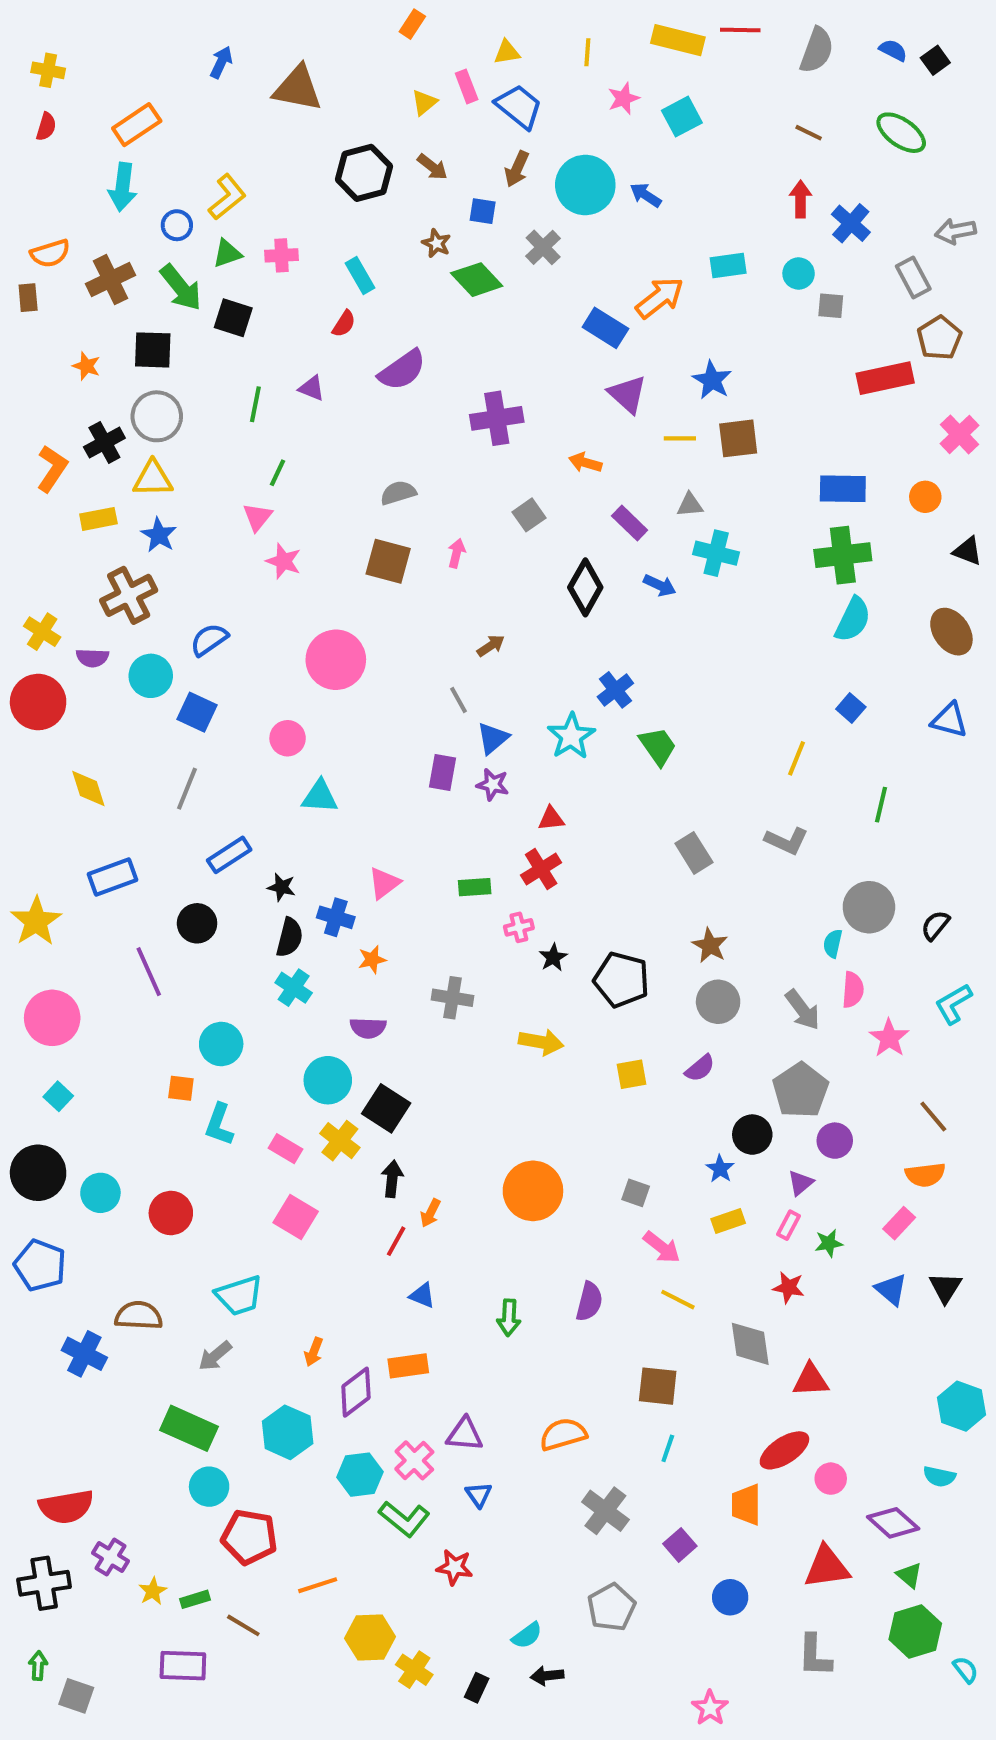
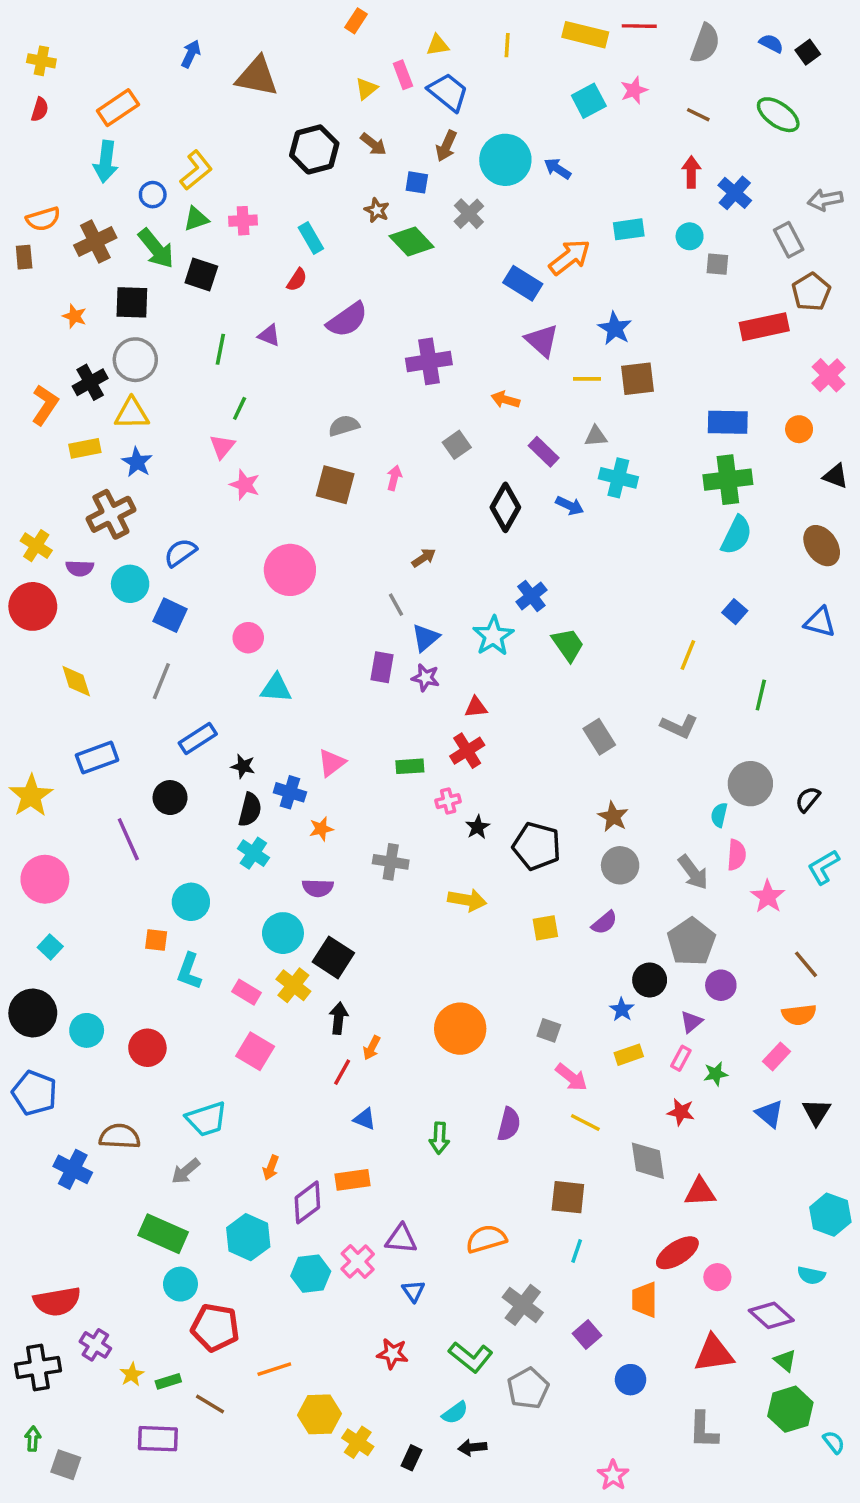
pink star: (624, 98) -> (634, 90), moved
green L-shape: (404, 1519) -> (471, 1357), moved

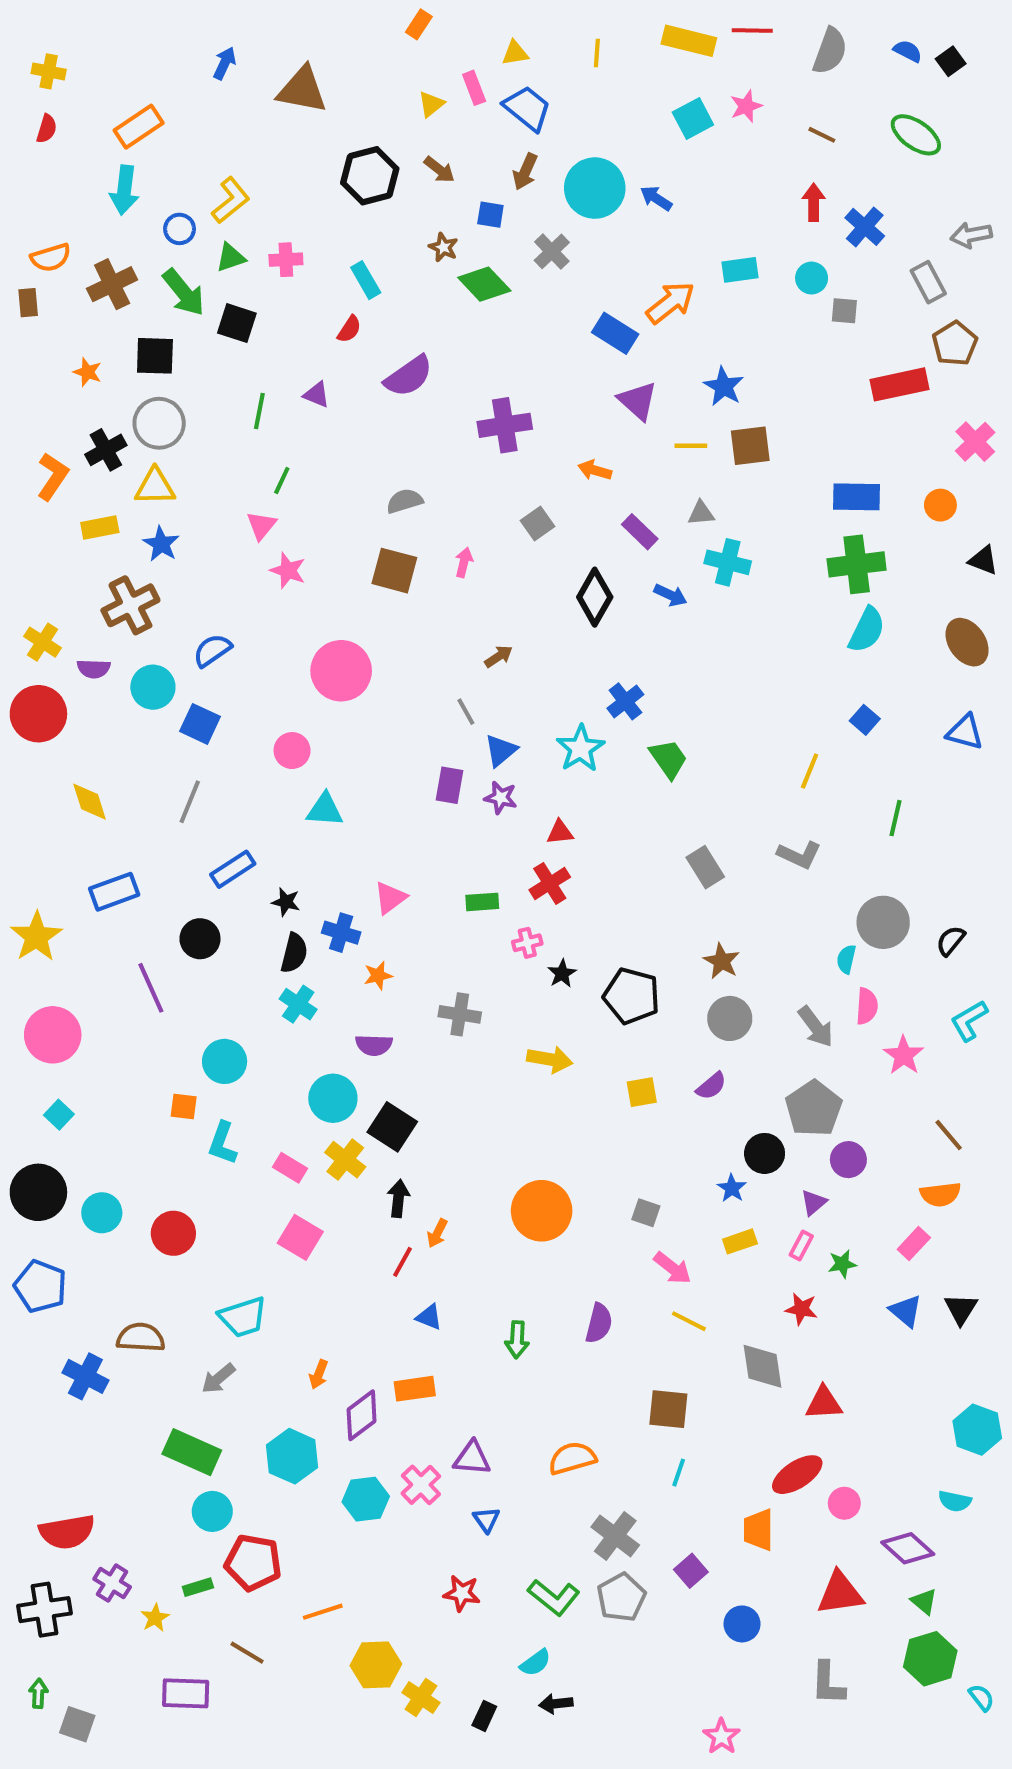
green rectangle: (168, 1381) -> (198, 1587), moved
gray pentagon: (528, 1388) -> (621, 1597), moved

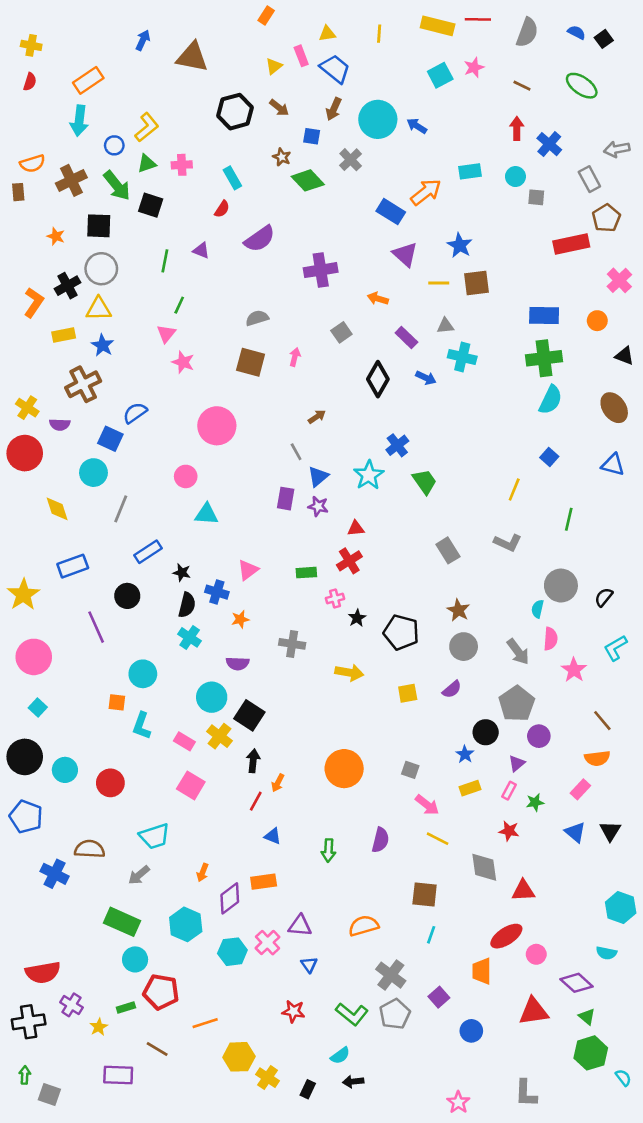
cyan circle: (153, 687) -> (93, 473), moved
blue square: (200, 724) -> (110, 439), moved
gray L-shape: (828, 1683) -> (526, 1093), moved

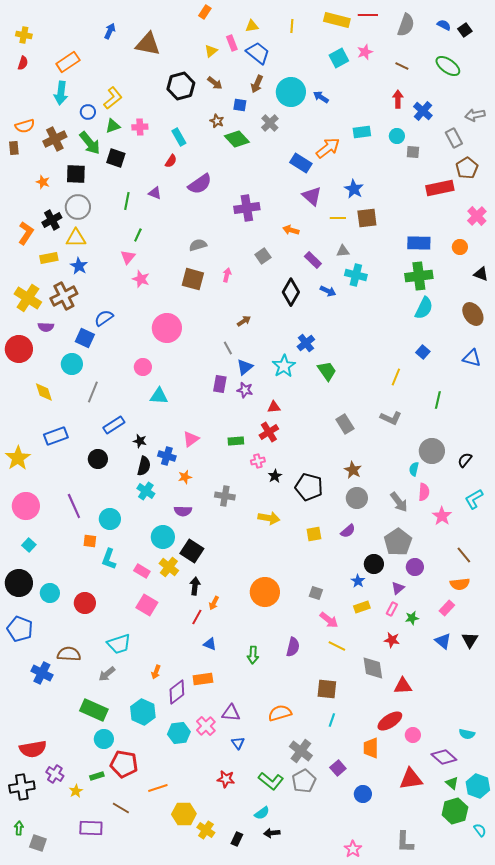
yellow cross: (27, 408) -> (28, 298), moved, size x1.5
purple line: (96, 627) -> (74, 506), moved
cyan hexagon: (621, 908) -> (478, 786), moved

